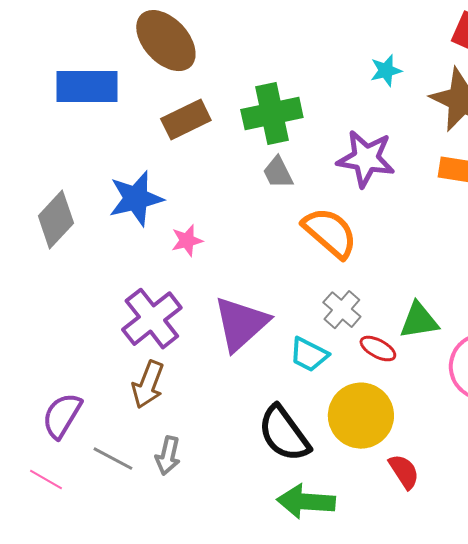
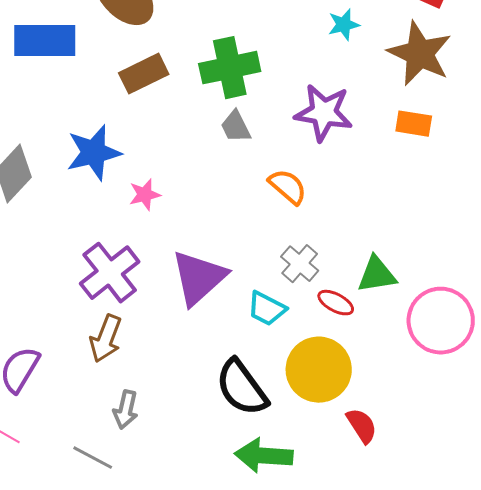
orange semicircle: (330, 233) -> (288, 187), size x0.7
gray line: (113, 459) -> (93, 458), moved

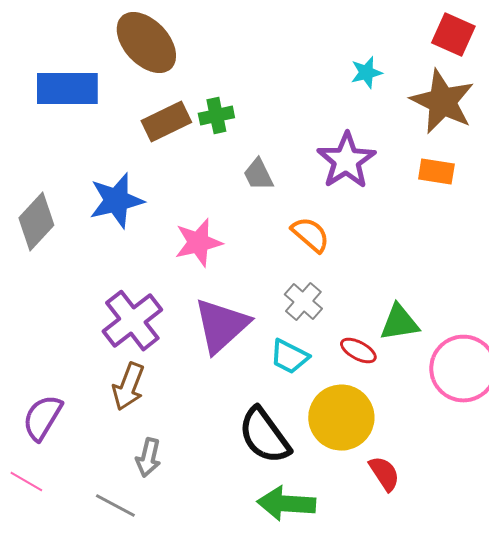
green cross: (230, 68) -> (216, 116), moved, size x0.6
purple star: (324, 113) -> (346, 161), turned 30
pink star: (145, 195) -> (198, 243), moved, size x1.5
gray cross: (300, 264) -> (303, 302), moved

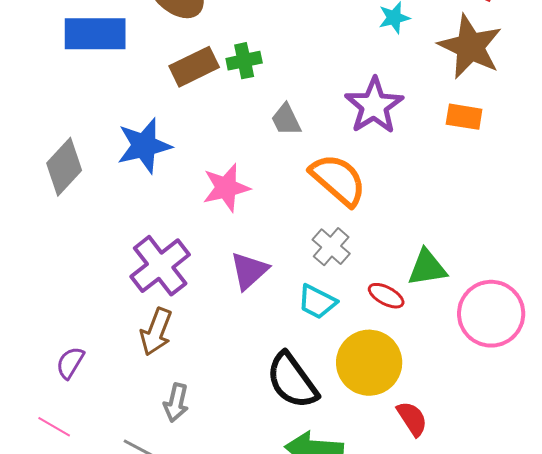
orange semicircle: (310, 235) -> (338, 180), size x1.5
purple triangle: (221, 326) -> (249, 271), size x0.7
purple semicircle: (42, 418) -> (70, 363), size x0.7

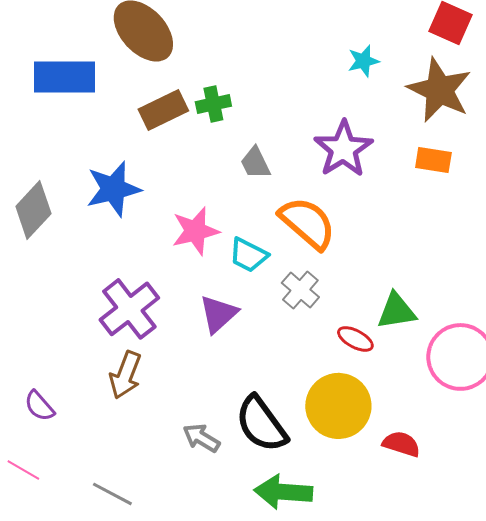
cyan trapezoid: (317, 302) -> (248, 255), moved
purple semicircle: (70, 363) -> (39, 406), turned -72
gray arrow: (176, 403) -> (201, 438), moved, turned 108
red semicircle: (412, 419) -> (401, 444), moved, turned -39

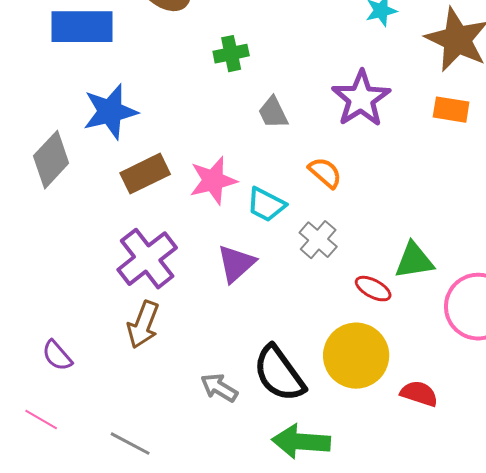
brown rectangle: (163, 110) -> (145, 174), moved
blue star: (113, 189) -> (110, 112), moved
orange semicircle: (307, 223) -> (325, 173), size x0.6

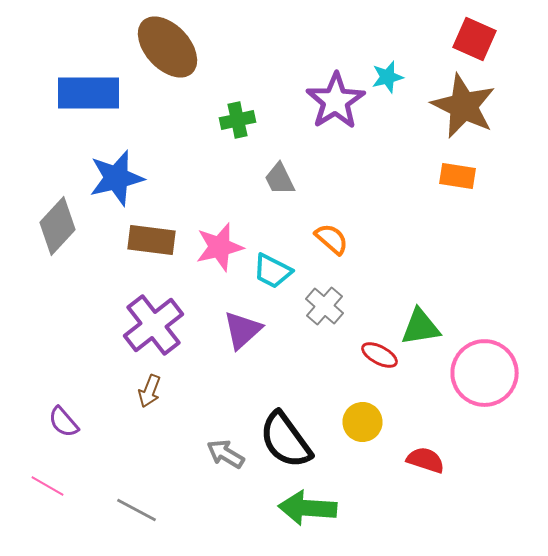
purple star: (361, 99) -> (336, 101), moved
brown rectangle: (145, 174) -> (152, 240), turned 33
brown arrow: (143, 325) -> (150, 391), size x0.7
yellow circle: (356, 356) -> (362, 422), size x0.6

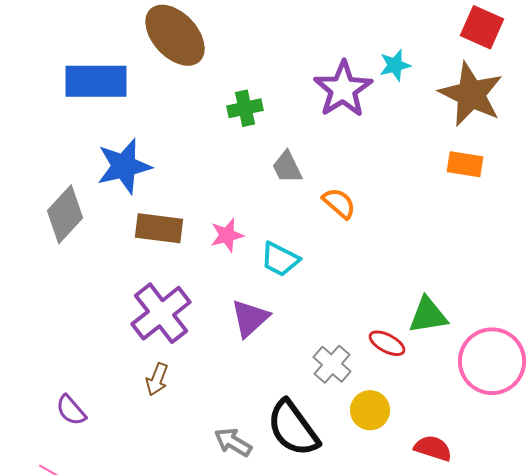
orange semicircle: (332, 239) -> (339, 203), moved
pink star: (220, 247) -> (227, 235), size x0.7
gray cross: (324, 306) -> (332, 364), moved

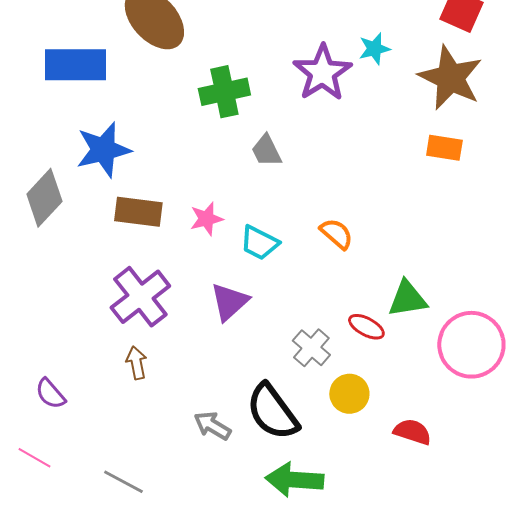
green cross: (245, 108) -> (224, 92), size x1.4
orange semicircle: (339, 203) -> (336, 234), moved
brown arrow: (157, 379) -> (136, 363), turned 148

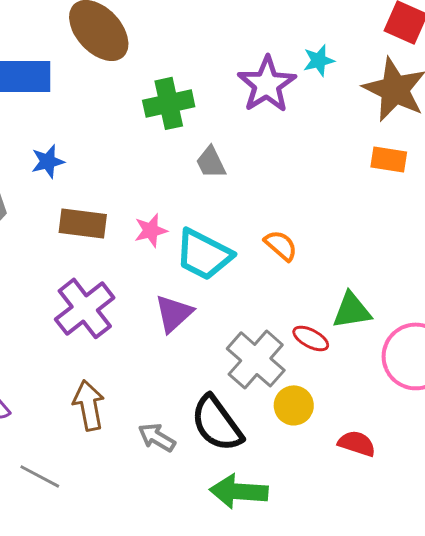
blue star: (103, 150) -> (48, 161), size x0.6
cyan trapezoid: (259, 243) -> (204, 254), size x1.5
gray cross: (311, 348) -> (256, 359), size x1.5
brown arrow: (136, 363) -> (89, 405), moved, size x1.5
gray line: (123, 482) -> (40, 476), moved

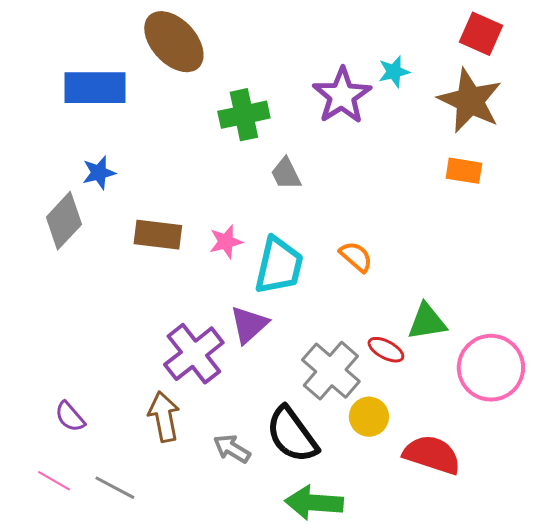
blue star: (48, 161) -> (99, 173), moved
cyan trapezoid: (204, 254) -> (279, 266), turned -104
purple cross: (85, 308) -> (194, 354), moved
red semicircle: (357, 443) -> (432, 455), size x1.5

